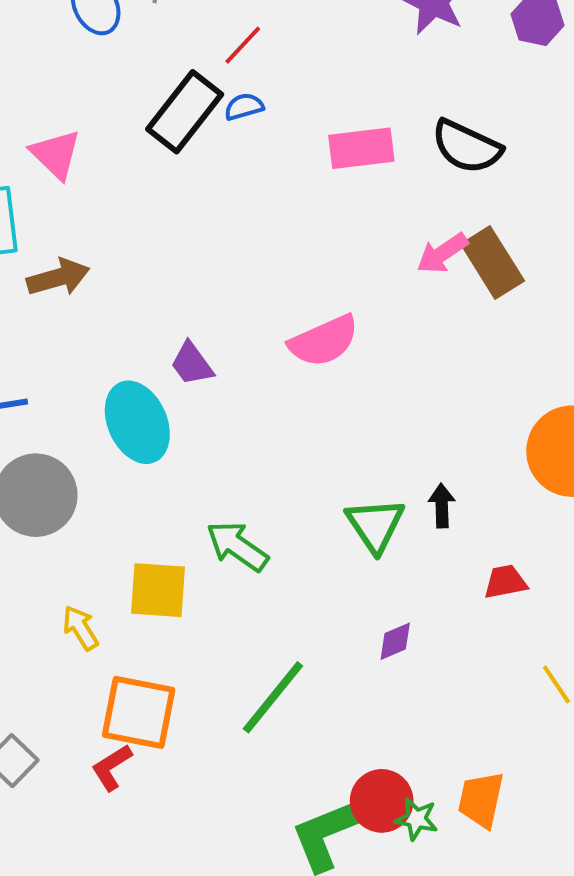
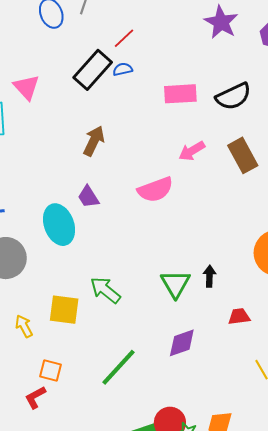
black semicircle: (467, 147) -> (233, 96), turned -54
pink arrow: (442, 253) -> (192, 151), moved
brown arrow: (58, 277) -> (94, 141), moved, turned -52
purple diamond: (395, 641) -> (182, 343), size x1.5
orange square: (139, 712) -> (50, 370), size x0.6

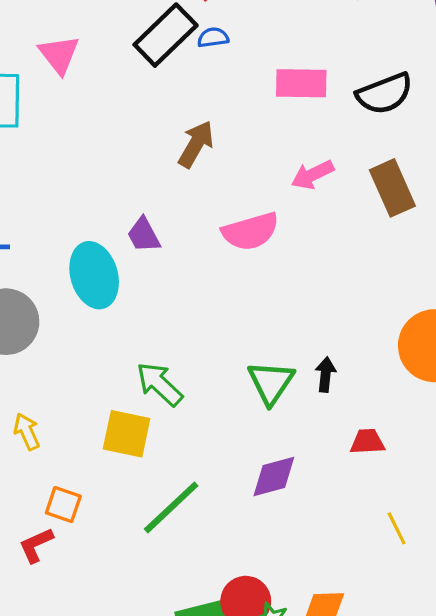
brown arrow: (94, 141) -> (196, 144), moved
yellow square: (64, 310) -> (127, 434), moved

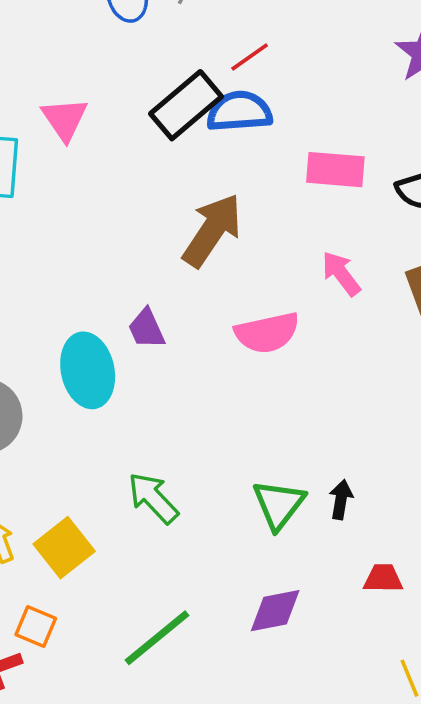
blue semicircle: (213, 38) -> (239, 111), size x1.8
brown arrow: (196, 144) -> (212, 230), size x1.4
pink arrow: (312, 175) -> (341, 274), turned 75
yellow square: (127, 434) -> (64, 548), moved, turned 36

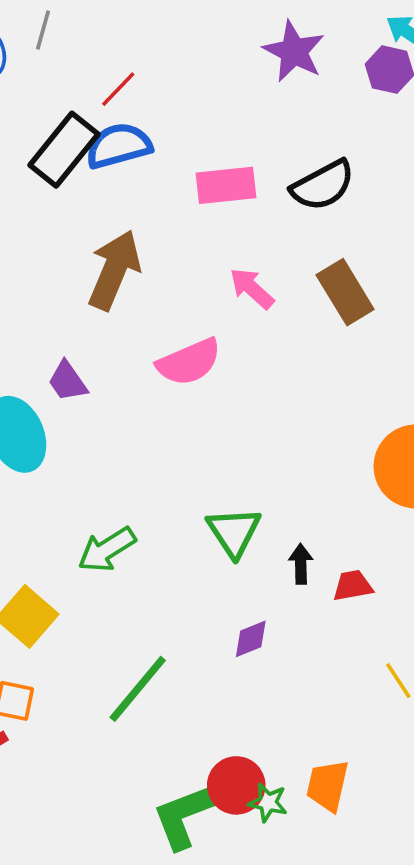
green arrow: (153, 498) -> (107, 550), turned -68
black arrow: (341, 500) -> (301, 564), moved
purple diamond: (275, 611) -> (251, 639), size x0.7

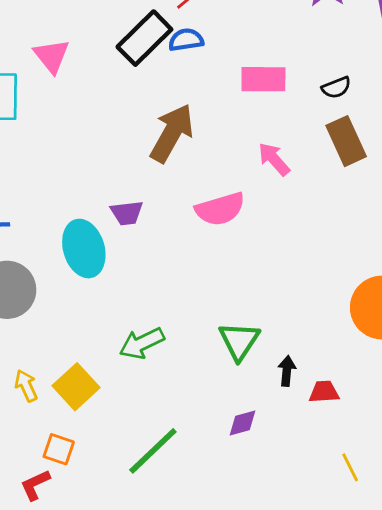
blue semicircle: (119, 146) -> (186, 40), size x0.7
black semicircle: (323, 185) -> (336, 88), size x0.6
brown rectangle: (345, 292) -> (346, 141), moved
purple trapezoid: (67, 381) -> (127, 213), turned -68

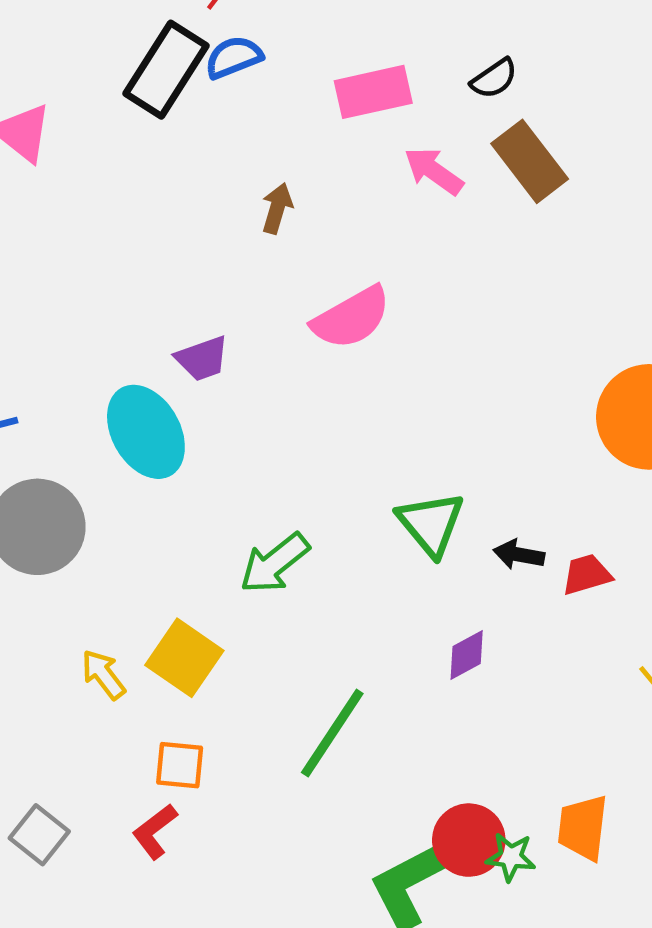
brown arrow: (172, 133) -> (277, 208), moved, size x0.5
pink arrow: (274, 159) -> (434, 171), moved
black arrow: (287, 371) -> (519, 555), turned -72

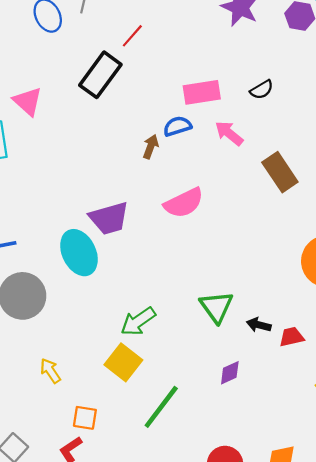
blue semicircle: (234, 57) -> (177, 126), moved
brown rectangle: (530, 161) -> (280, 172), moved
purple trapezoid: (202, 359) -> (109, 218), size x1.5
yellow square: (184, 658) -> (123, 362), moved

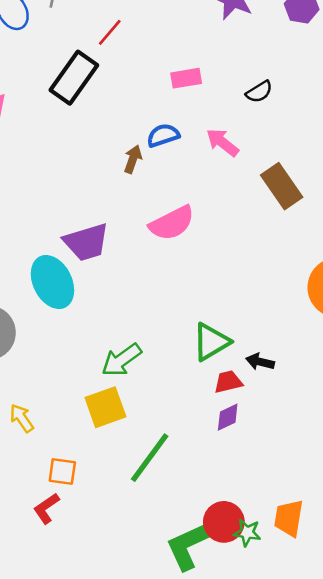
pink rectangle: (202, 92) -> (186, 78), moved, size x0.7
green triangle: (216, 307) -> (211, 342), turned 36
red trapezoid: (292, 337) -> (228, 382), moved
yellow square: (123, 362) -> (105, 407), turned 33

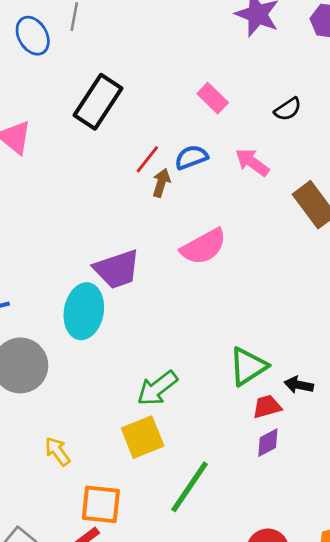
red line: (110, 32) -> (147, 159), moved
pink rectangle: (186, 78) -> (213, 98), turned 56
cyan ellipse: (52, 282) -> (84, 311), turned 39
orange square: (62, 472) -> (101, 504), size x1.4

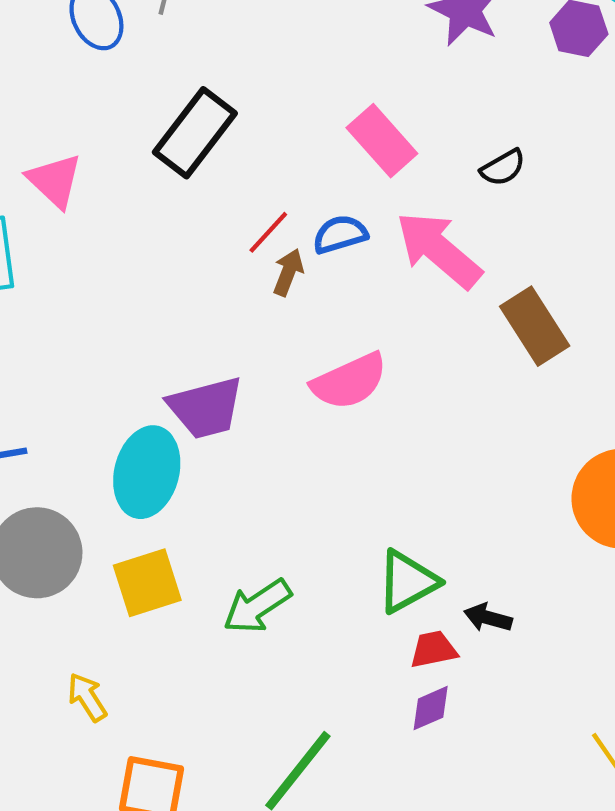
pink rectangle: (213, 98) -> (382, 141), size x1.4
pink arrow: (252, 162) -> (439, 250), size x1.6
yellow square: (143, 437) -> (147, 583), moved

